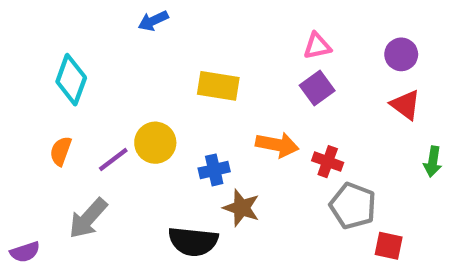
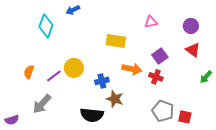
cyan diamond: (71, 80) -> (46, 26), moved
yellow rectangle: (218, 86) -> (116, 41), moved
purple square: (317, 88) -> (160, 56), moved
green arrow: (433, 162) -> (206, 77), turned 32
gray pentagon: (353, 206) -> (163, 111), moved

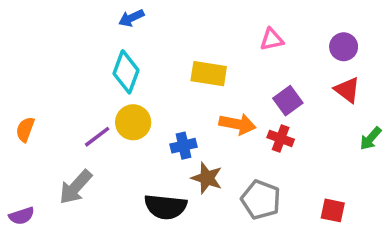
cyan diamond: (46, 26) -> (126, 72), moved
orange semicircle: (29, 72) -> (25, 129), moved
gray pentagon: (163, 111) -> (261, 200), moved

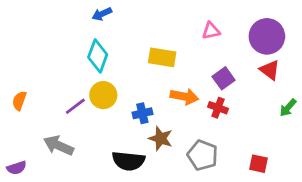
purple circle: (344, 47) -> (267, 36), size x1.6
gray arrow: (76, 187) -> (59, 145), turned 72

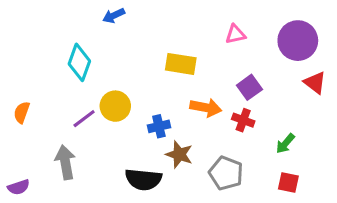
cyan diamond: (98, 56) -> (79, 62), moved
red triangle: (270, 70) -> (315, 83), moved
green arrow: (288, 108) -> (285, 144), moved
gray arrow: (59, 145) -> (65, 162), turned 56

